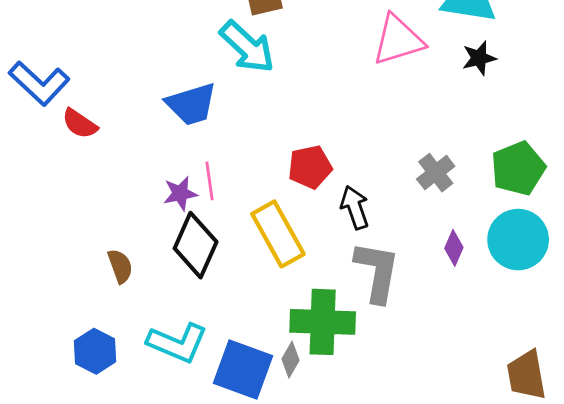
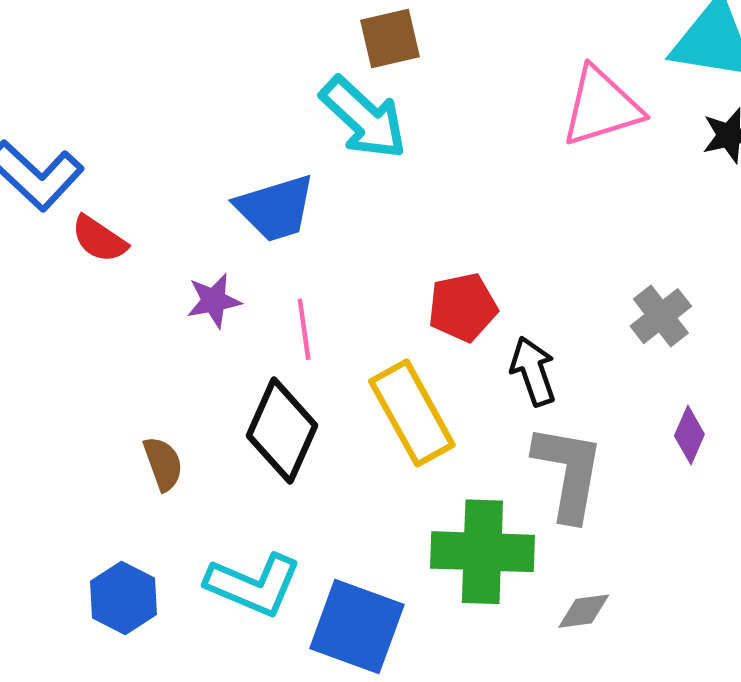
purple star: (180, 193) -> (214, 301), moved
gray diamond: (291, 360) -> (584, 611), moved, turned 52

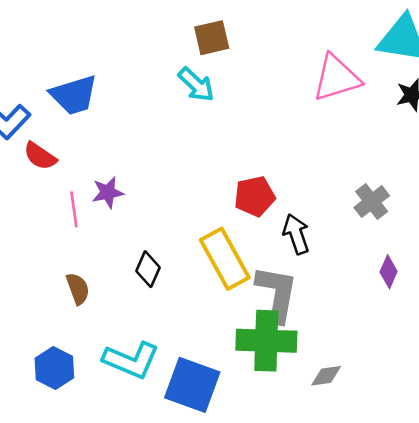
cyan arrow: (364, 118) -> (196, 85), size x0.7
blue trapezoid: (275, 208) -> (74, 95), moved
pink line: (304, 329) -> (74, 209), moved
black diamond: (282, 431) -> (148, 269), size x0.6
gray L-shape: (568, 472) -> (277, 294), moved

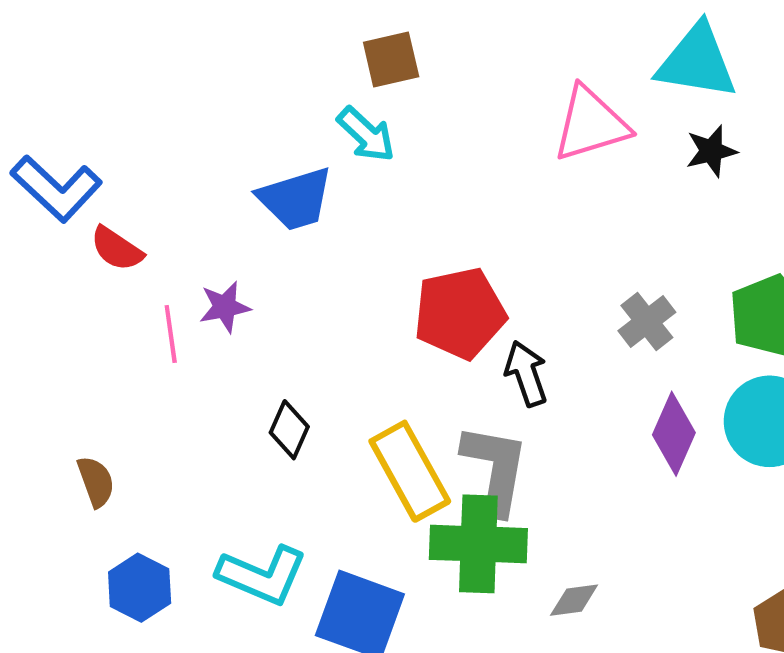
blue trapezoid: (74, 95) -> (295, 199), moved
red pentagon: (255, 196) -> (460, 313), size x1.4
yellow rectangle: (225, 259) -> (410, 471), moved
purple diamond: (389, 272) -> (674, 434), size x1.5
brown semicircle: (78, 289) -> (96, 482), moved

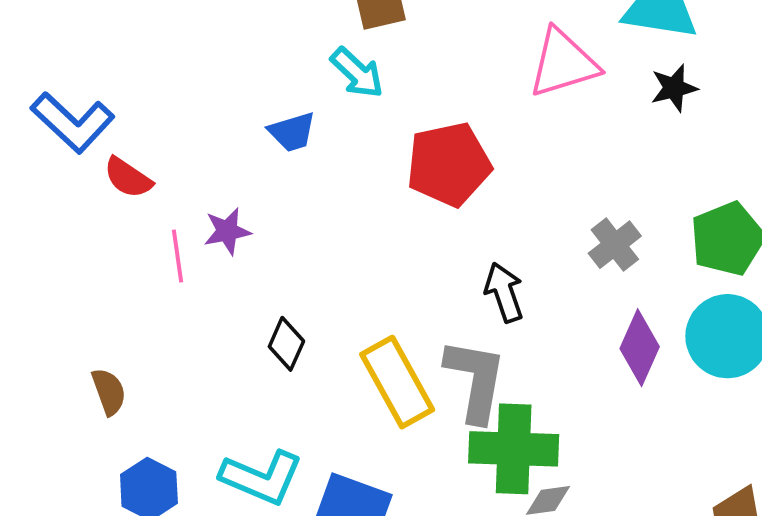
blue trapezoid: (295, 199) -> (292, 132), size x0.7
red pentagon: (460, 313) -> (449, 164), moved
green cross: (478, 544) -> (514, 449), moved

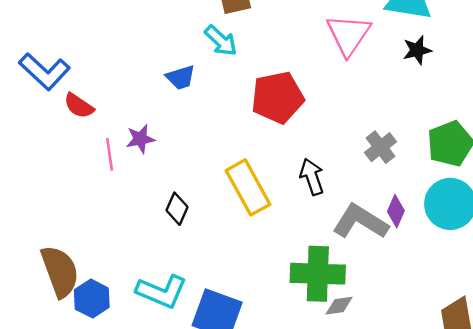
pink triangle: (563, 63) -> (349, 35), turned -39
purple diamond: (640, 348) -> (396, 211), size x0.7
gray L-shape: (475, 380) -> (360, 222), moved, turned -68
yellow rectangle: (397, 382) -> (248, 187), moved
brown semicircle: (109, 392) -> (60, 271), moved, size x1.8

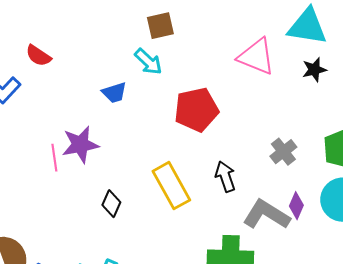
pink triangle: (349, 35) -> (256, 57), turned -42
red semicircle: (79, 106) -> (38, 56), moved
purple star: (140, 139) -> (80, 145), size x1.5

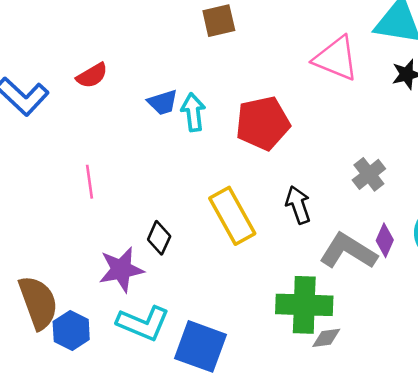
red semicircle: (38, 56) -> (92, 76), moved, turned -64
cyan arrow: (148, 62) -> (193, 112), moved, turned -140
purple star: (80, 145) -> (121, 270), moved

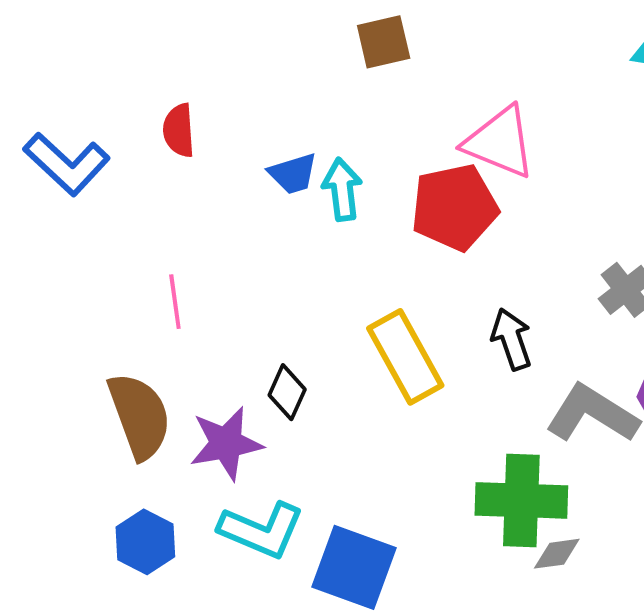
pink triangle: (336, 58) -> (500, 142), moved
red semicircle: (92, 76) -> (179, 130), turned 116
brown semicircle: (38, 302) -> (139, 416), moved

